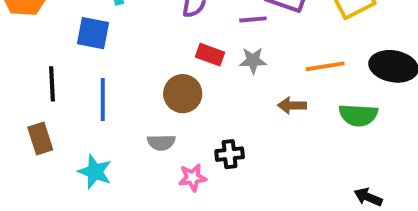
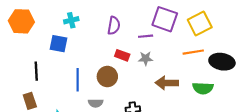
orange line: (325, 66) -> (193, 52), moved
blue line: (103, 99) -> (78, 80), moved
brown arrow: (292, 105) -> (167, 83), size x1.5

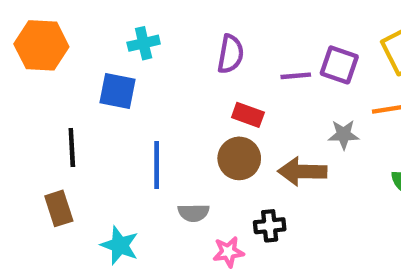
purple square: (165, 19) -> (339, 65), moved, size x0.7
gray star: (146, 58) -> (344, 135), moved
brown circle: (107, 77) -> (239, 158), moved
brown arrow: (167, 83) -> (302, 171), moved

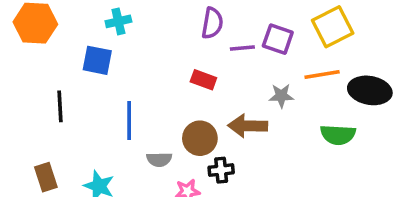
purple semicircle: (231, 54) -> (212, 23), moved
brown circle: (239, 158) -> (200, 138), moved
brown rectangle: (59, 208) -> (46, 177), moved

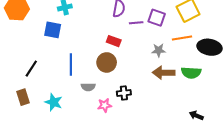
black line: (60, 106) -> (31, 69), moved, turned 36
brown arrow: (248, 126) -> (164, 73), moved
brown circle: (200, 138) -> (107, 62), moved

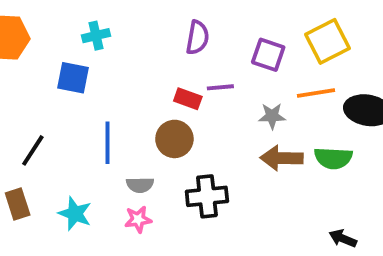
purple line: (136, 23) -> (220, 87), moved
black cross: (124, 93) -> (207, 196), size x1.5
pink star: (105, 105) -> (138, 219), moved

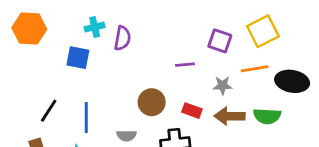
purple semicircle: (197, 38) -> (122, 38), moved
red rectangle: (188, 99) -> (192, 111), moved
blue line: (107, 143) -> (86, 117), moved

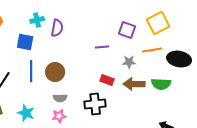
brown circle: (152, 102) -> (55, 72), moved
blue line: (86, 117) -> (31, 71), moved

